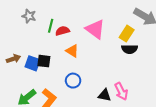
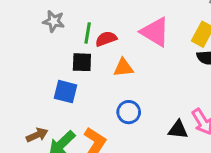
orange triangle: (72, 51) -> (123, 68), turned -32
brown arrow: (13, 59) -> (37, 135), moved
black square: (44, 61) -> (82, 62), moved

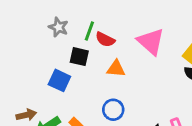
gray star: (54, 21) -> (58, 27), moved
red semicircle: (106, 39) -> (105, 39), turned -144

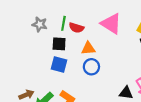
blue square: (59, 80) -> (59, 64), moved
blue circle: (113, 110) -> (91, 67), moved

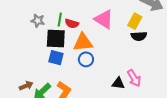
black square: (59, 44) -> (56, 39), size x1.5
orange triangle: (88, 48) -> (83, 42), size x1.5

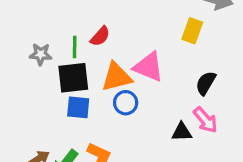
pink triangle: (104, 19) -> (149, 67), moved
red semicircle: (72, 23) -> (100, 36), moved, turned -56
black semicircle: (139, 36) -> (206, 83), moved, turned 133

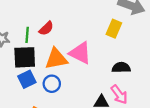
black semicircle: (206, 83) -> (121, 67), turned 54
blue circle: (126, 103) -> (52, 84), moved
blue square: (78, 107) -> (27, 79), turned -36

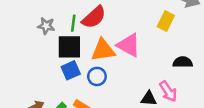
red semicircle: (46, 28) -> (94, 17), size x1.5
black semicircle: (121, 67) -> (183, 62), moved

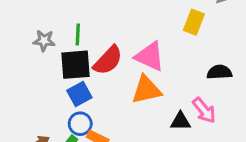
red semicircle: (94, 17) -> (108, 60), moved
orange triangle: (103, 50) -> (146, 90), moved
blue circle: (97, 76) -> (80, 124), moved

